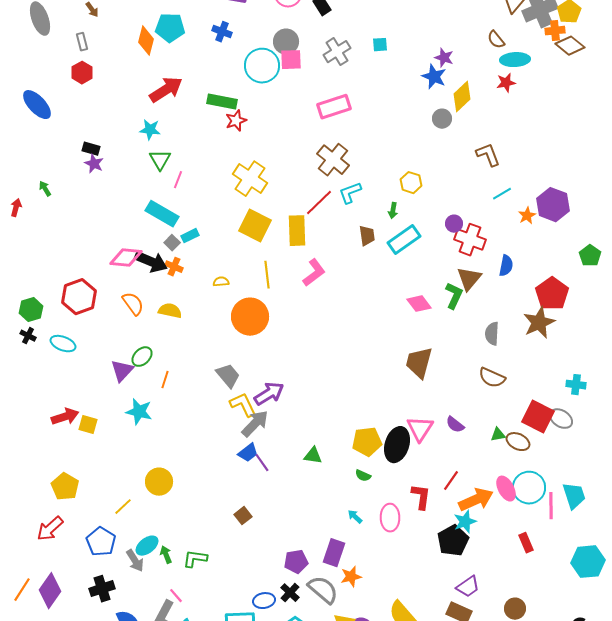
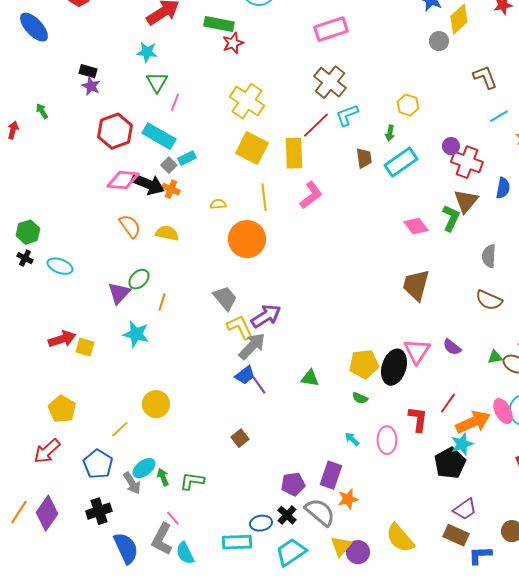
red hexagon: (79, 297) -> (115, 131), moved

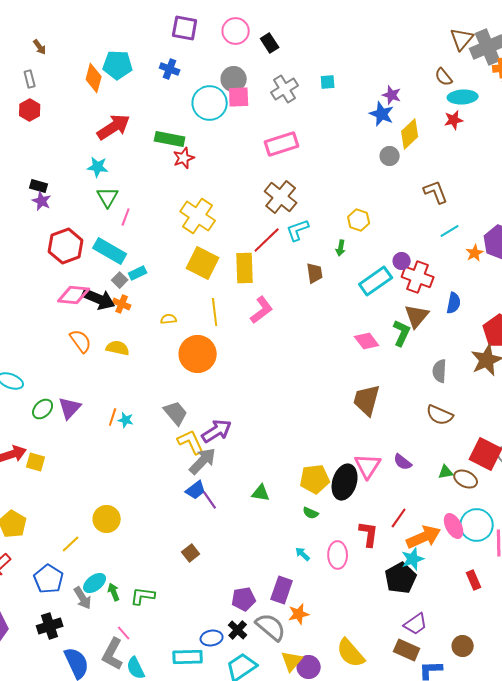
cyan rectangle: (401, 162) -> (376, 281), moved
green ellipse: (139, 279) -> (43, 409), moved
cyan star: (136, 334) -> (126, 420), moved, size x0.6

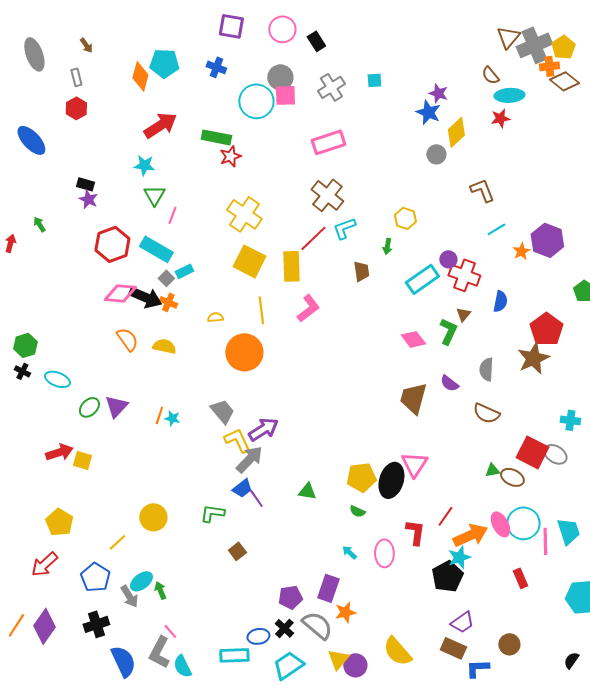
brown triangle: (417, 316) -> (463, 314), size x0.6
purple semicircle: (403, 462) -> (449, 383), moved
green L-shape: (143, 596) -> (212, 513), moved

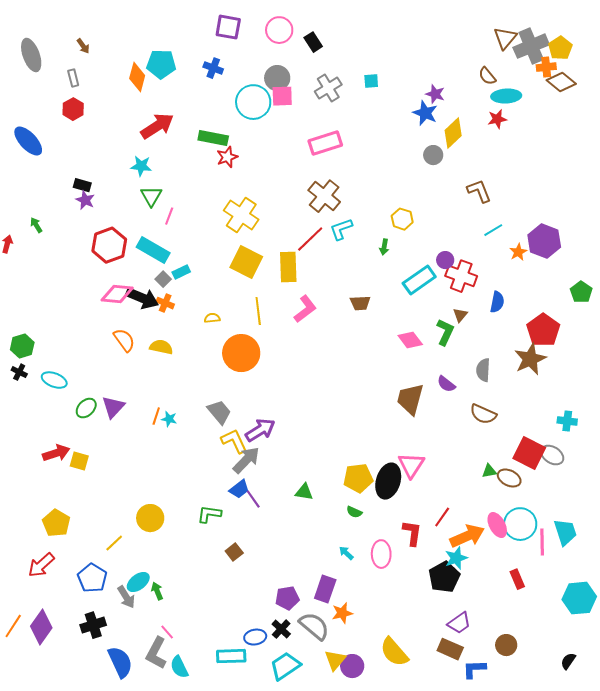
brown trapezoid: (361, 271) -> (360, 303), moved, turned 95

